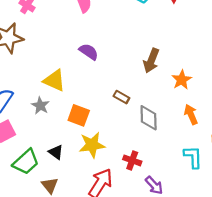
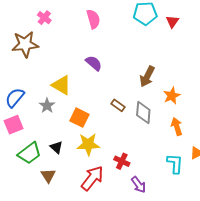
gray diamond: (149, 118) -> (143, 113), moved

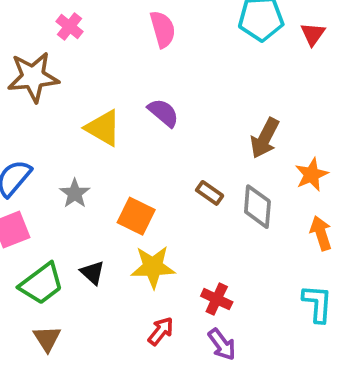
yellow triangle: (61, 85) -> (103, 128), moved
brown triangle: (48, 176) -> (47, 339), moved
red arrow: (92, 178) -> (161, 331), size x0.6
purple arrow: (139, 185) -> (222, 344), moved

